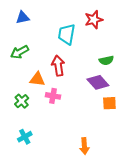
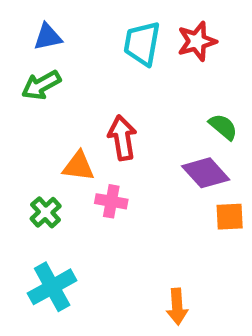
cyan trapezoid: (67, 34) -> (142, 43), moved
green arrow: (20, 52) -> (41, 85), moved
green semicircle: (106, 60) -> (223, 127), turned -128
cyan cross: (25, 137) -> (52, 287), size x1.5

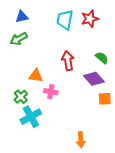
red arrow: (122, 138) -> (68, 61), moved
cyan cross: (52, 287) -> (31, 117), moved

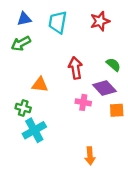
cyan trapezoid: (65, 20) -> (58, 22), moved
pink cross: (51, 92) -> (83, 102), moved
green cross: (21, 97) -> (23, 108), turned -32

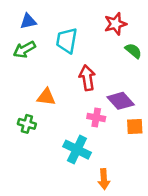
cyan trapezoid: (58, 22) -> (67, 41), moved
green semicircle: (113, 65) -> (133, 51), moved
cyan cross: (34, 130) -> (77, 150), moved, turned -35

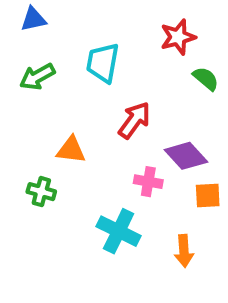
blue triangle: (28, 21) -> (33, 19), moved
red arrow: (87, 78) -> (134, 120), turned 45
orange arrow: (104, 179) -> (184, 251), moved

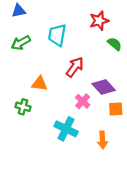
pink cross: (148, 182) -> (83, 101), turned 32

